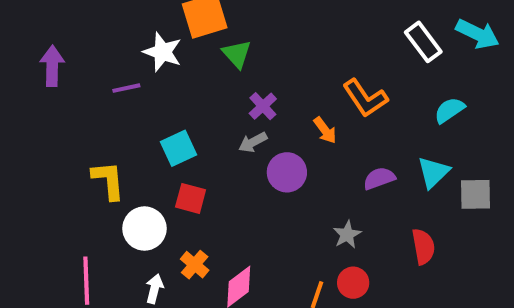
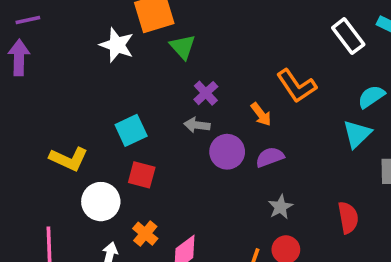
purple line: (126, 88) -> (28, 20), moved
gray arrow: (253, 142) -> (197, 125), turned 35
cyan triangle: (433, 172) -> (357, 134), moved
purple semicircle: (379, 178) -> (270, 157), moved
yellow L-shape: (108, 180) -> (69, 159), turned 120

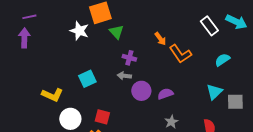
purple cross: (206, 93) -> (129, 58), turned -32
orange arrow: (261, 114) -> (160, 39), moved
cyan triangle: (357, 134) -> (214, 92), moved
red square: (142, 175) -> (102, 117), moved

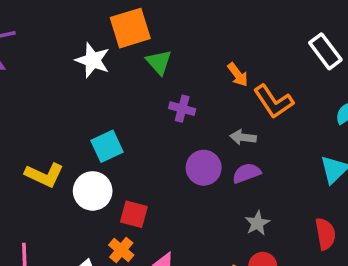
gray arrow: (124, 76) -> (243, 137), moved
white circle: (70, 119) -> (93, 191), moved

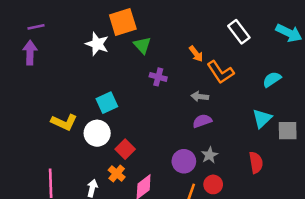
white rectangle: (325, 51) -> (239, 32), moved
purple circle: (204, 168) -> (184, 161), moved
red square: (134, 214) -> (125, 149), turned 30

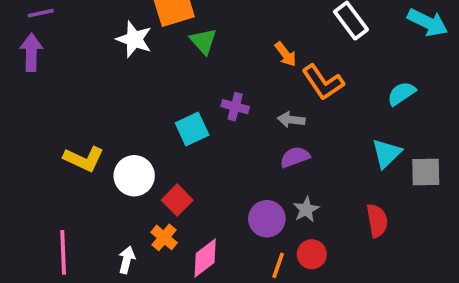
purple cross: (158, 77) -> (235, 107), moved
cyan square: (107, 103) -> (192, 129), moved

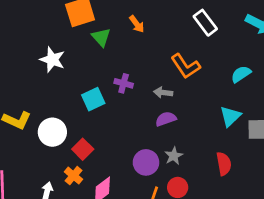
white star: (134, 39) -> (52, 60), moved
orange arrow: (286, 54) -> (137, 24), moved

